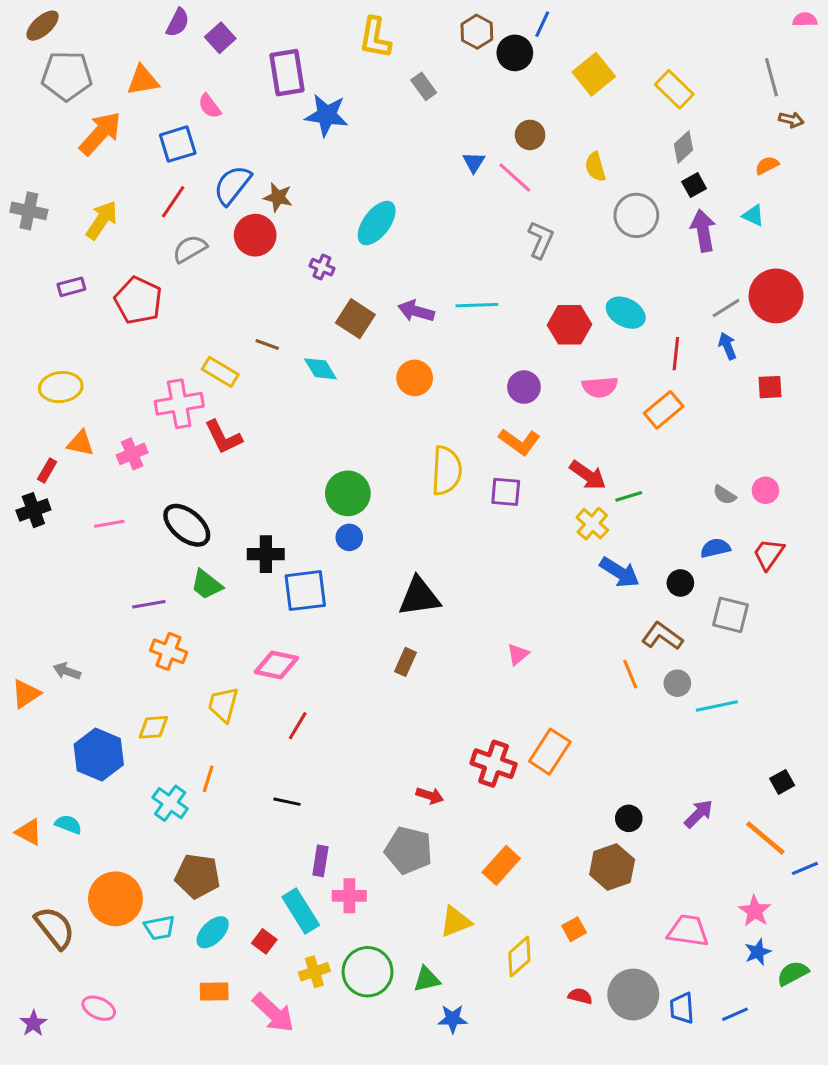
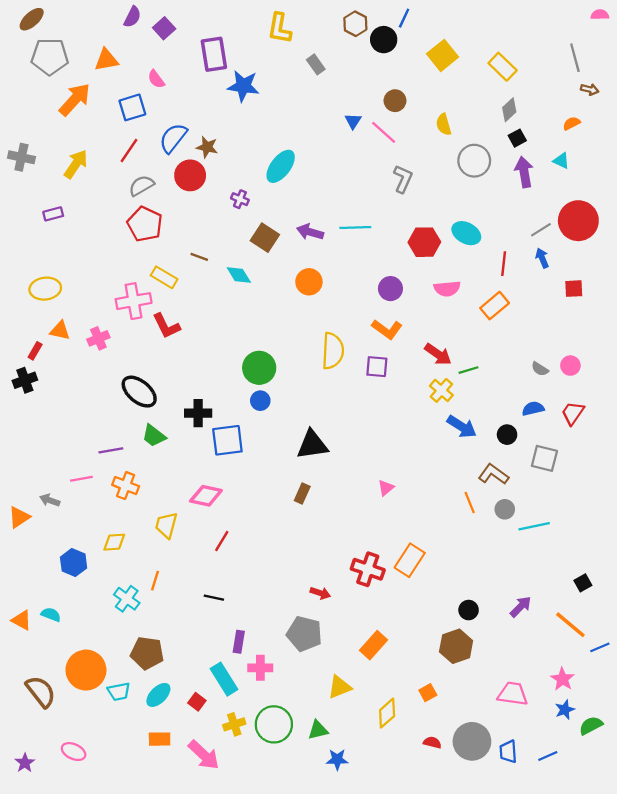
red pentagon: (138, 300) -> (145, 224), moved
pink line: (109, 524) -> (81, 479), moved
blue hexagon: (99, 755) -> (74, 563), size x0.7

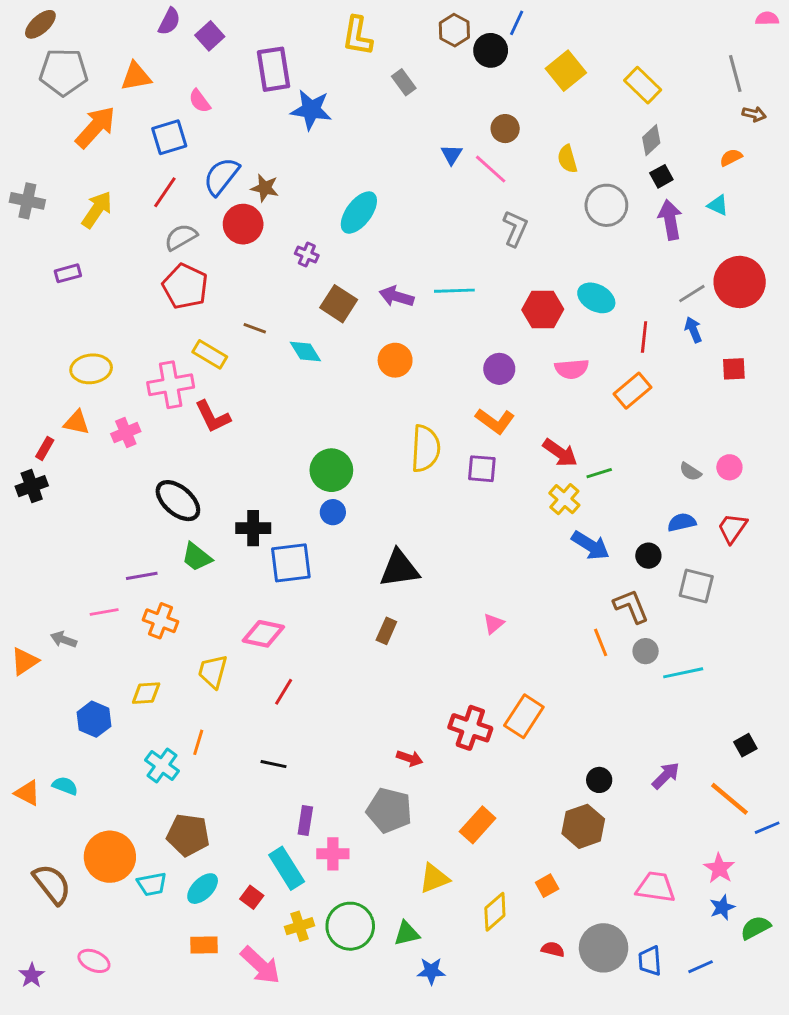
yellow ellipse: (45, 289) -> (91, 369), moved
brown L-shape: (493, 474) -> (631, 606), turned 32

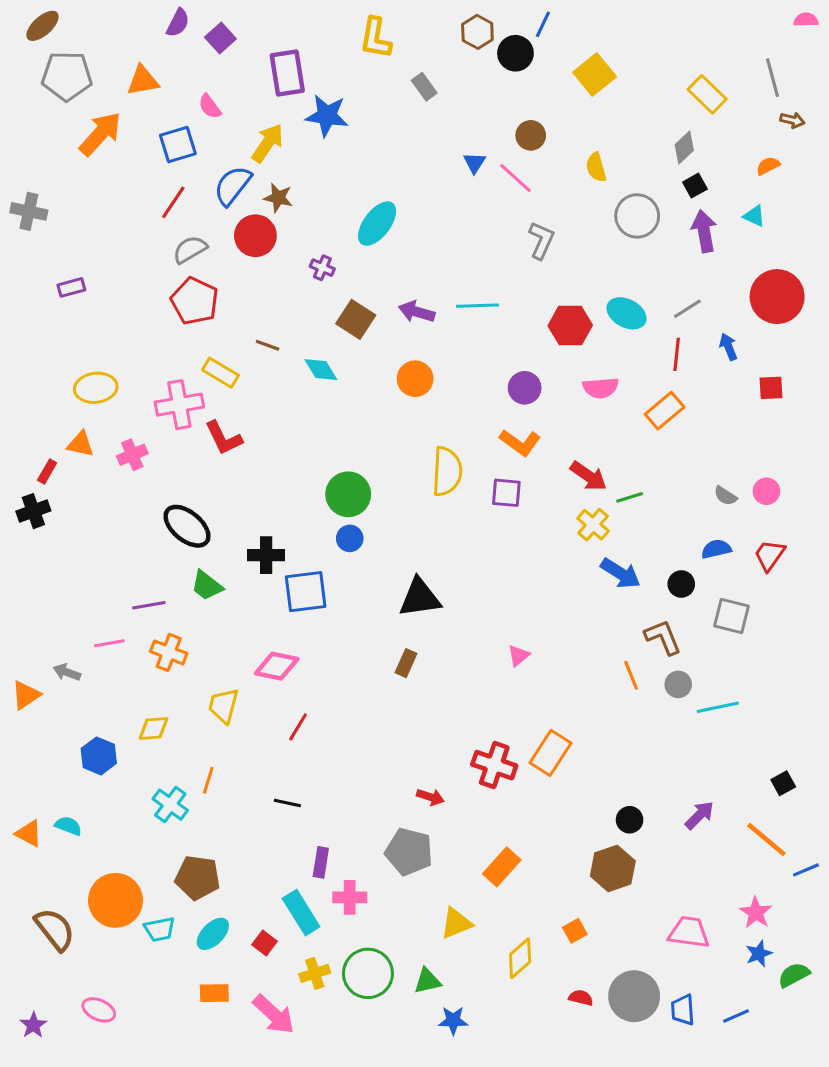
yellow rectangle: (643, 85) -> (707, 94), moved
yellow arrow: (97, 210) -> (268, 143), moved
gray line: (692, 294) -> (687, 309), moved

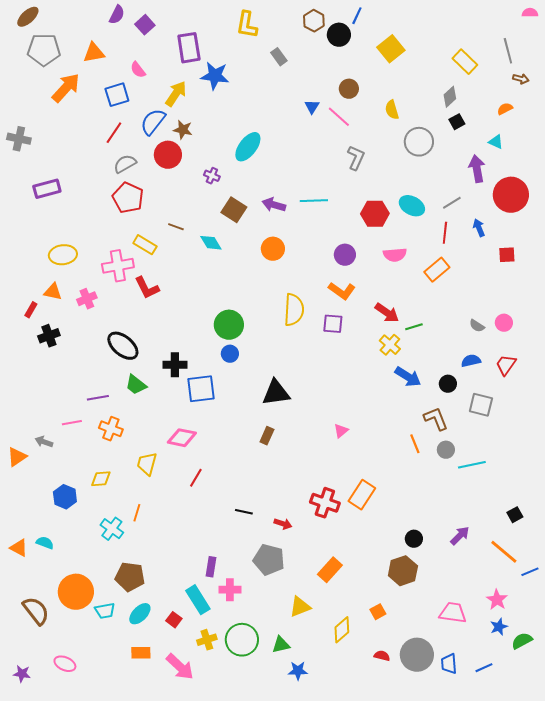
purple arrow: (704, 231) -> (477, 169), moved
purple rectangle: (71, 287) -> (47, 189), size x1.5
black cross: (33, 511) -> (49, 336), moved
black line: (287, 803) -> (244, 512), moved
purple star: (33, 1025) -> (22, 674), turned -30

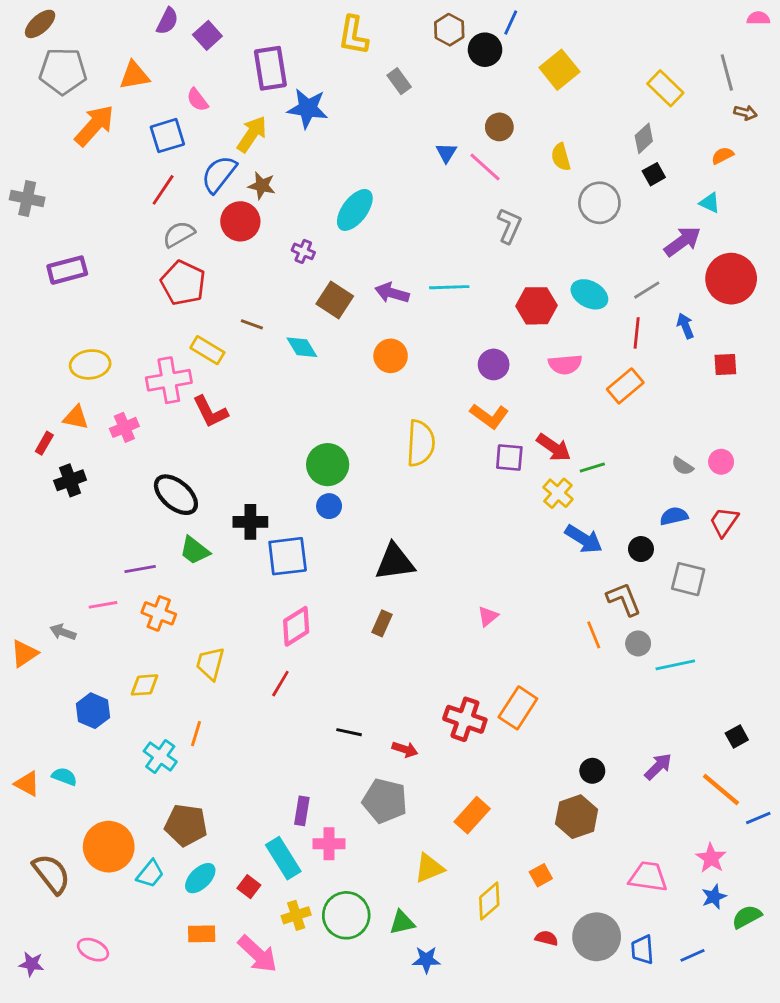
purple arrow: (477, 169) -> (682, 241), turned 64
purple square: (333, 324) -> (509, 457), moved
pink diamond: (182, 438) -> (296, 626), moved, turned -44
cyan trapezoid: (105, 611) -> (150, 874), turned -40

